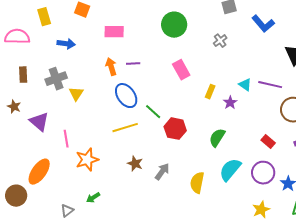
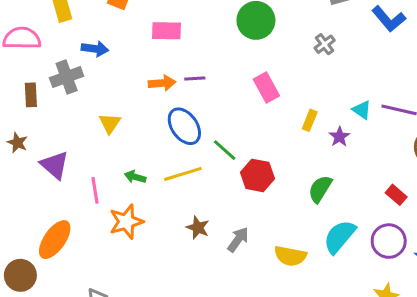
orange arrow: (111, 67) -> (162, 83), turned 102
gray cross: (56, 79) -> (67, 77), moved
yellow semicircle: (197, 183) -> (290, 256), turned -90
green arrow: (93, 198) -> (135, 177), moved, turned 48

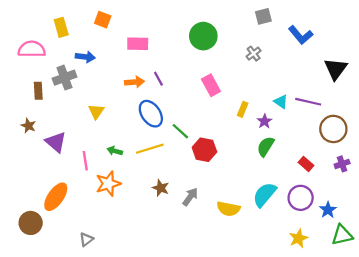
purple line: (195, 79) -> (158, 79), turned 64
green semicircle: (320, 189) -> (266, 146), moved

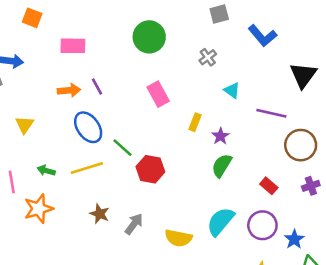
cyan triangle: (281, 102) -> (232, 90), moved

